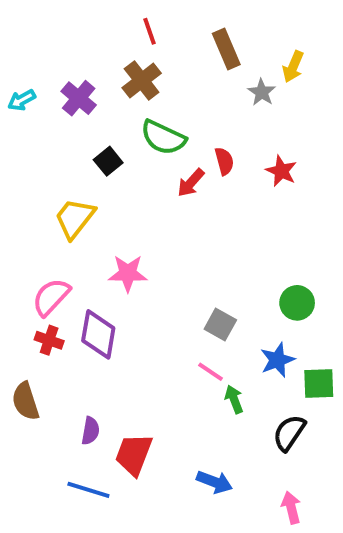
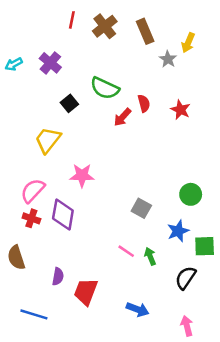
red line: (149, 31) -> (72, 20), moved, turned 30
brown cross: (142, 80) -> (105, 26), moved
pink line: (210, 372) -> (126, 251), moved
blue line: (88, 490) -> (34, 314), moved

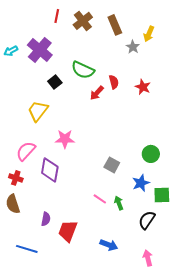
purple cross: (50, 63) -> (40, 50), size x1.4
red cross: (31, 218) -> (16, 178), moved

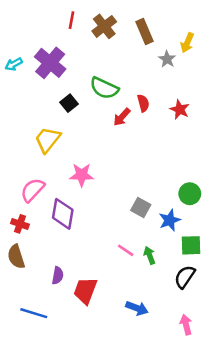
blue star: (141, 183) -> (170, 220), moved
green square: (162, 195) -> (191, 245), moved

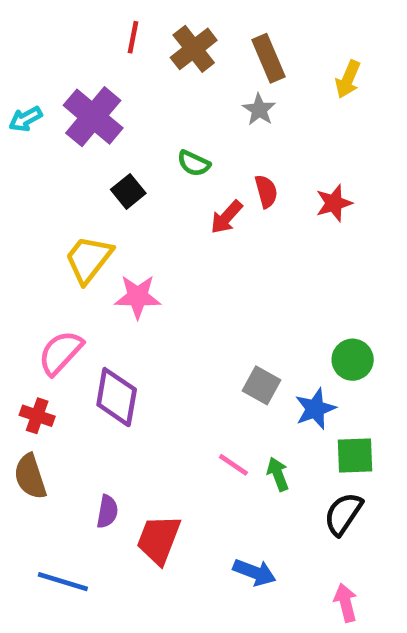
gray star: (167, 59) -> (259, 110), moved
green semicircle: (104, 88) -> (194, 163), size x0.6
red star: (180, 109) -> (334, 203), turned 30
pink star: (82, 175) -> (138, 297), moved

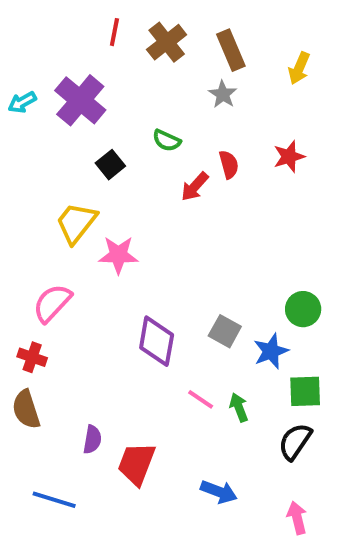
red star: (334, 203) -> (289, 157), moved
purple diamond: (117, 397) -> (157, 341), moved

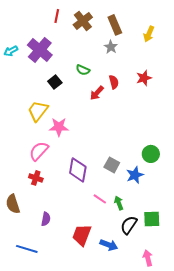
pink semicircle: (52, 303) -> (39, 151), moved
red cross: (32, 357) -> (36, 178), moved
green square: (305, 391) -> (152, 219), moved
black semicircle: (295, 442) -> (129, 225), moved
red trapezoid: (136, 464) -> (82, 235), moved

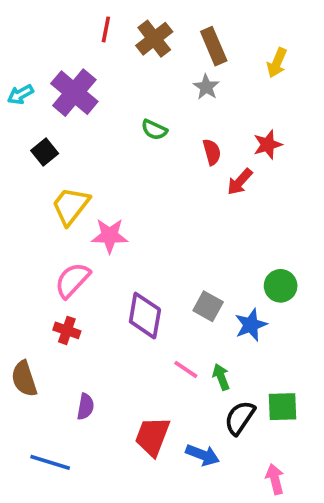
black square: (55, 82) -> (45, 152), moved
red arrow: (97, 93) -> (240, 182), moved

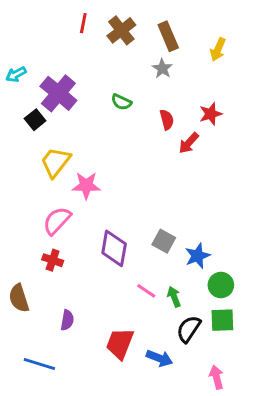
purple cross: (74, 93) -> (58, 93), moved
green circle: (281, 286) -> (221, 285), moved

